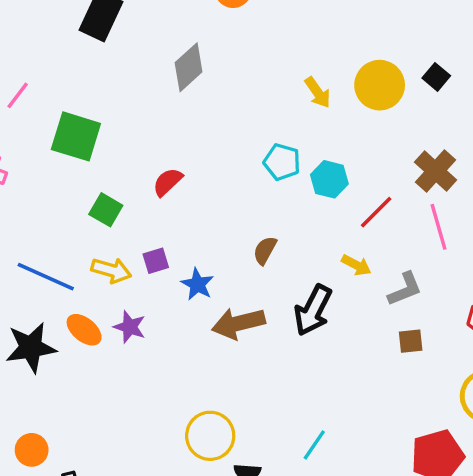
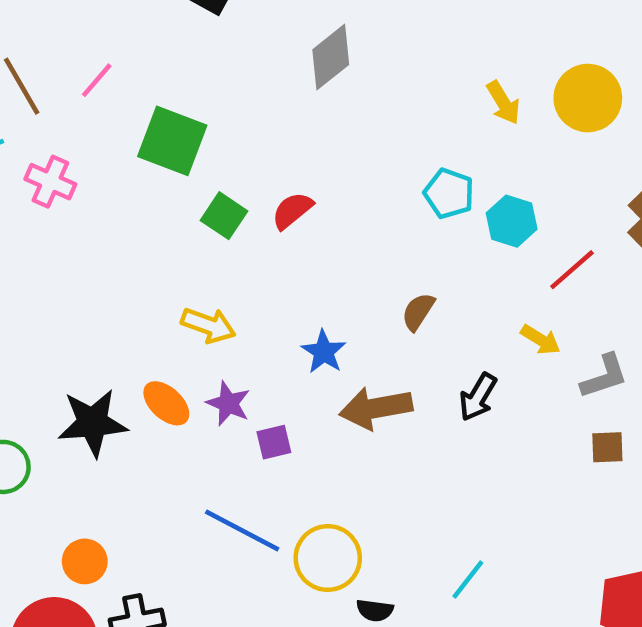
green square: (106, 210) -> (224, 216), moved
purple square: (156, 261) -> (274, 442), moved
blue line: (46, 277) -> (242, 531), moved
black arrow: (313, 310) -> (478, 397), size x0.7

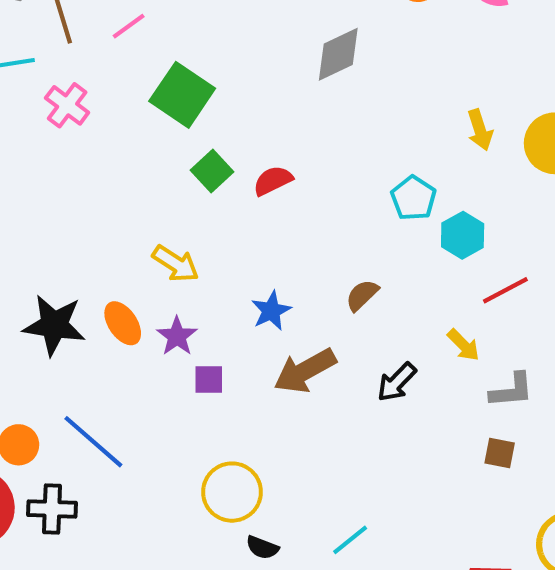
brown arrow: (376, 408) -> (305, 371), turned -32
blue line: (242, 531) -> (93, 442), moved

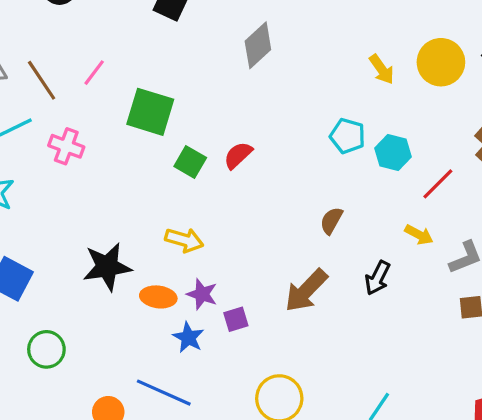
blue star: (271, 311) -> (188, 337), moved
orange ellipse: (123, 323) -> (158, 297), turned -32
black star: (54, 325) -> (107, 267), moved

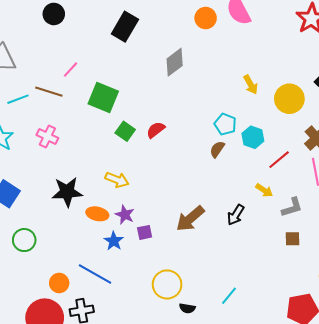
yellow circle: (441, 62) -> (289, 99), moved
brown line: (42, 80) -> (49, 92), moved, turned -44
pink cross: (66, 146) -> (47, 137), moved
brown semicircle: (331, 221) -> (217, 149), moved

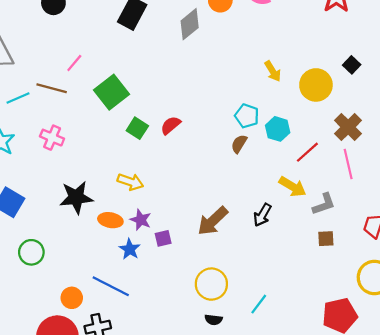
gray diamond: (175, 62) -> (190, 24), moved
green square: (103, 97) -> (112, 92), turned 32
yellow arrow: (264, 190) -> (293, 187), size x1.4
yellow circle: (167, 284) -> (211, 284), moved

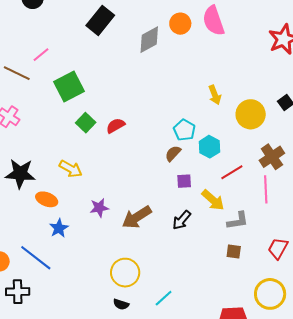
purple star: (141, 220) -> (99, 208), moved, turned 30
purple square: (163, 238) -> (184, 181), moved

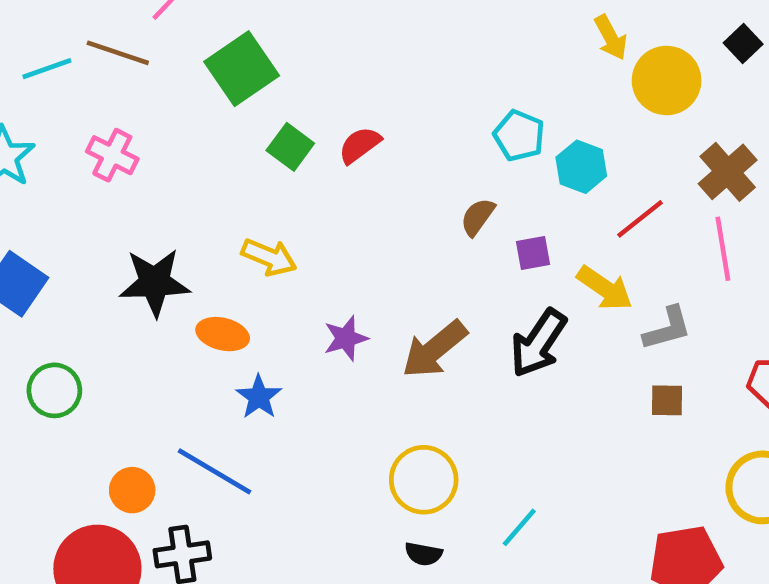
yellow arrow: (215, 95) -> (611, 37), moved
brown semicircle: (173, 153) -> (478, 217), moved
black arrow: (182, 220) -> (538, 343), size x1.4

